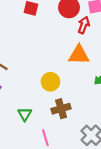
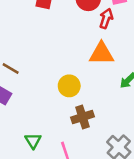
green triangle: (25, 114) -> (33, 141), moved

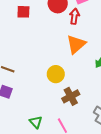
orange triangle: (101, 54) -> (76, 44), turned -30

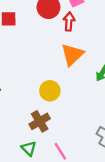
brown cross: (71, 96) -> (40, 121), moved

